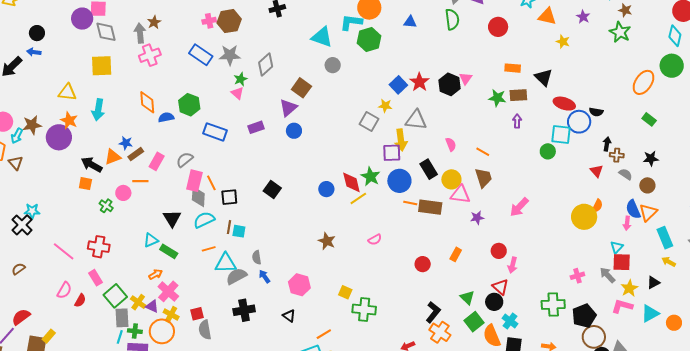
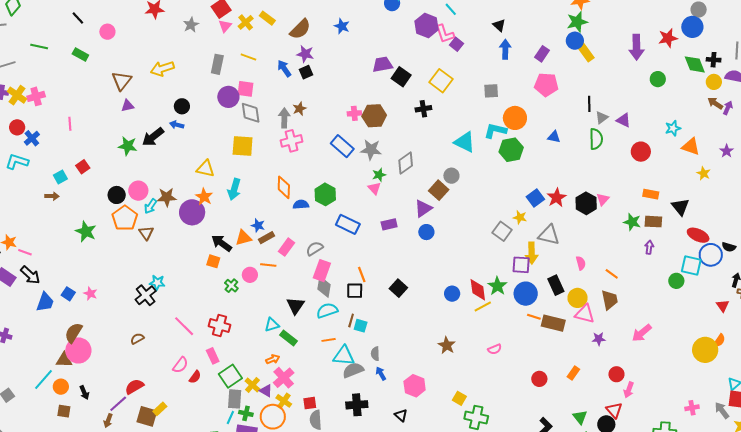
gray circle: (333, 65) -> (451, 176), moved
orange line: (211, 183) -> (362, 274), moved

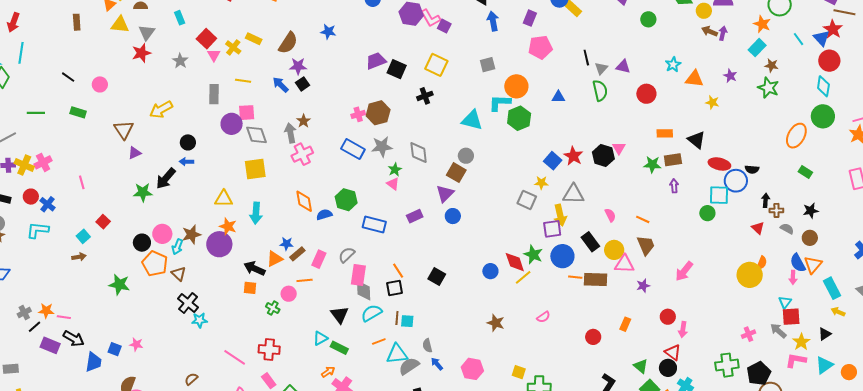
gray diamond: (406, 163) -> (419, 153), turned -50
black cross: (146, 295) -> (188, 303), moved

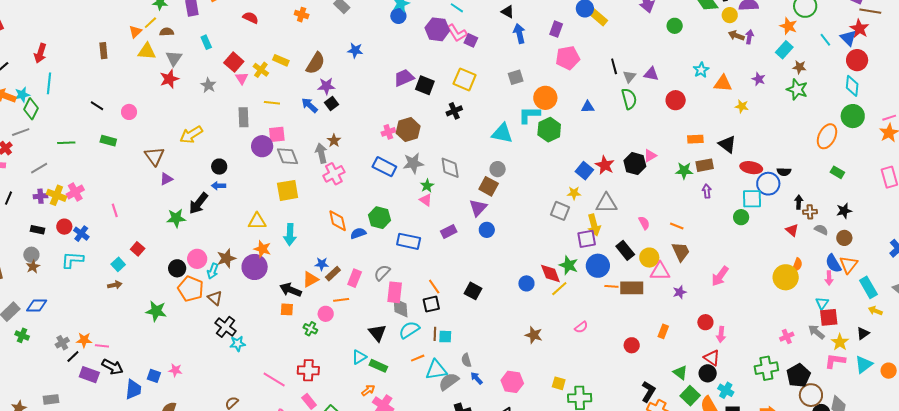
pink triangle: (619, 148) -> (650, 156), turned 32

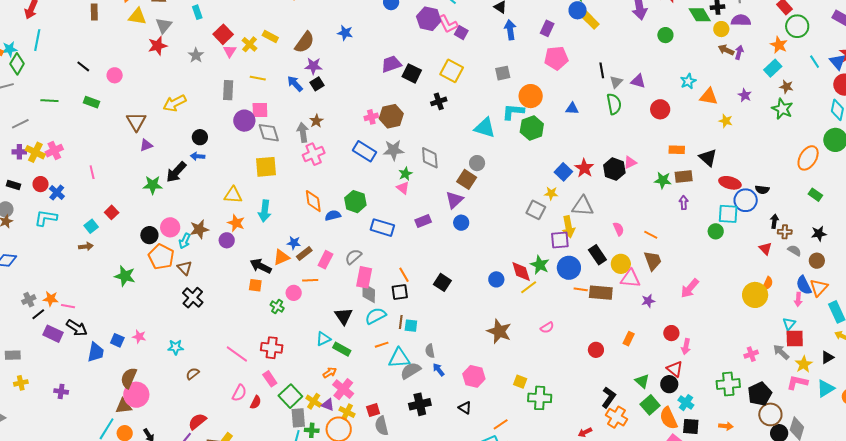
purple circle: (255, 267) -> (227, 240), size x0.6
brown star: (534, 335) -> (499, 331), size x1.4
cyan star: (238, 344) -> (176, 347), moved

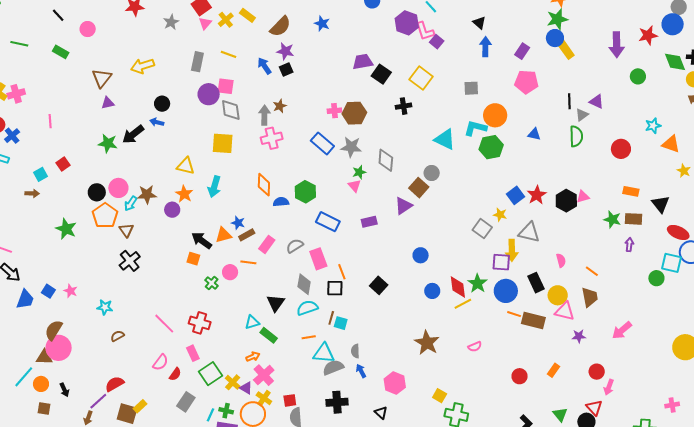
purple triangle: (638, 81) -> (597, 102), moved
blue circle: (461, 223) -> (421, 255), moved
pink rectangle: (364, 277) -> (318, 259), moved, turned -40
gray rectangle: (298, 418) -> (186, 402), moved, turned 30

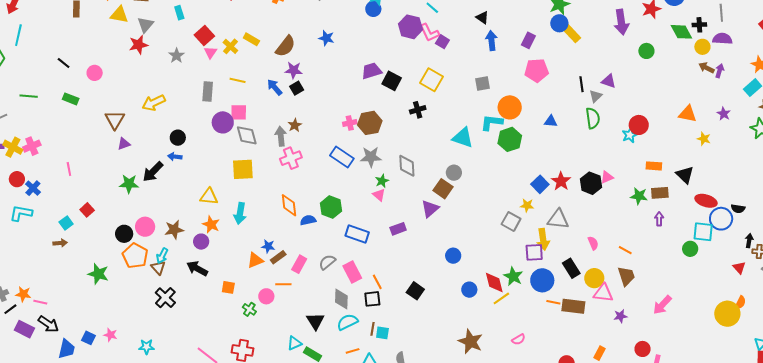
cyan star: (653, 126) -> (630, 135), moved
cyan arrow: (131, 204) -> (162, 256), moved
black arrow: (202, 240) -> (197, 269), moved

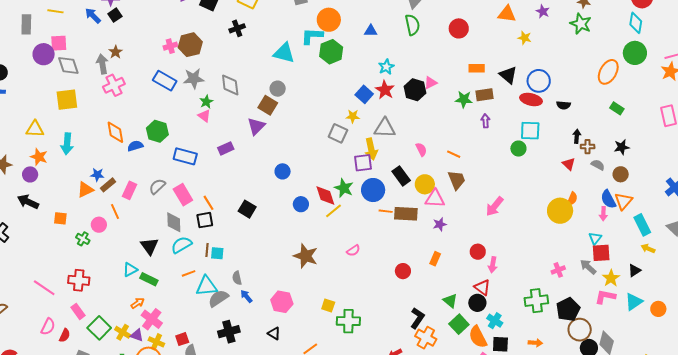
cyan star: (630, 135) -> (386, 67), moved
blue circle: (721, 219) -> (539, 81), moved
orange line: (283, 284) -> (115, 212), turned 70
purple star: (620, 316) -> (440, 224), moved

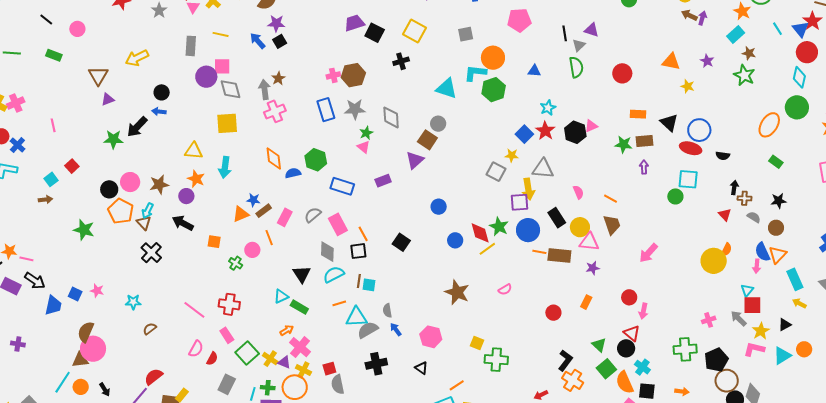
blue rectangle: (165, 81) -> (326, 110), turned 40
orange circle: (658, 309) -> (804, 349), moved

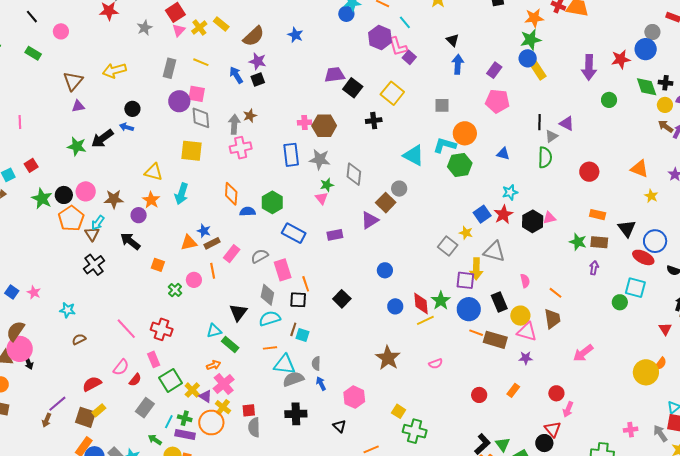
green star: (84, 230) -> (42, 199), moved
green triangle: (599, 345) -> (503, 444), moved
red semicircle: (154, 377) -> (92, 384), moved
black arrow: (105, 389) -> (29, 363), moved

